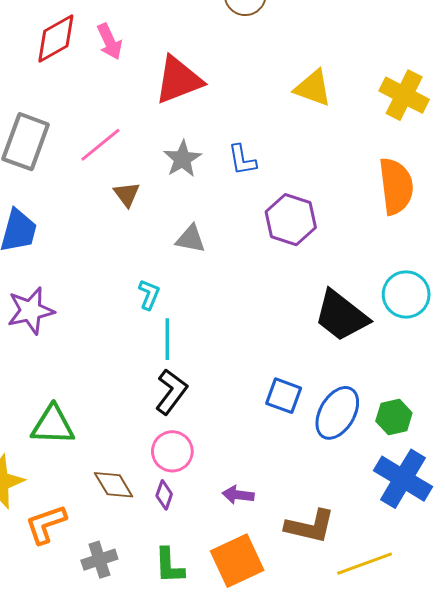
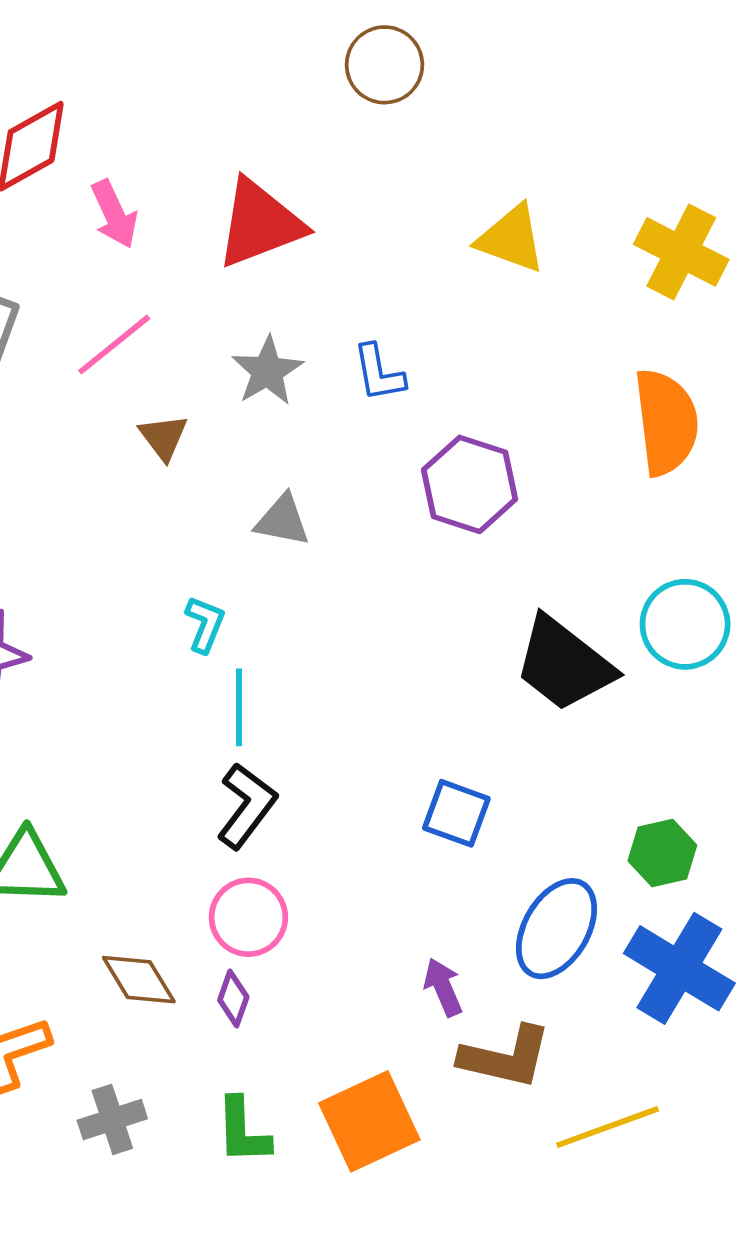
pink arrow: (110, 41) -> (114, 214), moved
blue ellipse: (337, 413) -> (557, 929), moved
purple arrow: (238, 495) -> (443, 987), moved, turned 60

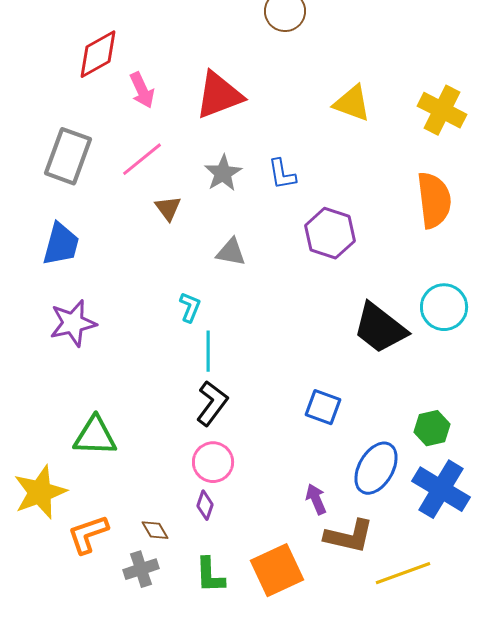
brown diamond: (139, 980) -> (155, 530), moved, size x0.7

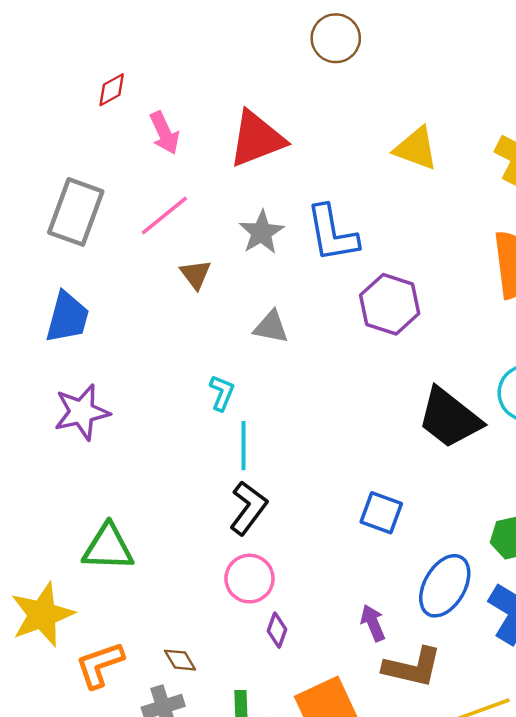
red diamond: (98, 54) -> (112, 90), size x0.6
blue L-shape: (282, 174) -> (332, 234), size x1.6
purple diamond: (205, 505) -> (277, 630), moved

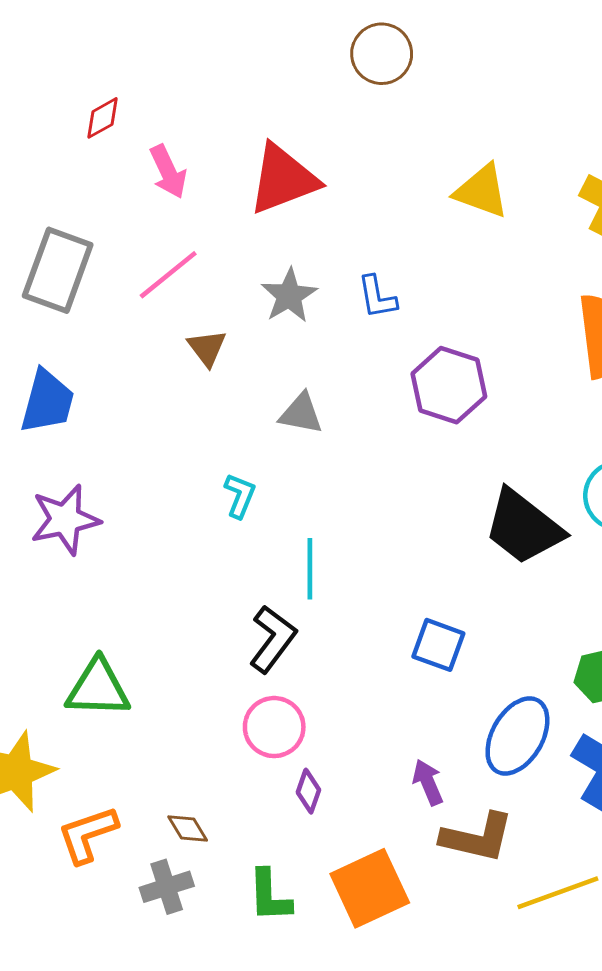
blue L-shape: (332, 234) -> (377, 297), size x0.6
cyan line: (243, 446) -> (310, 569), moved

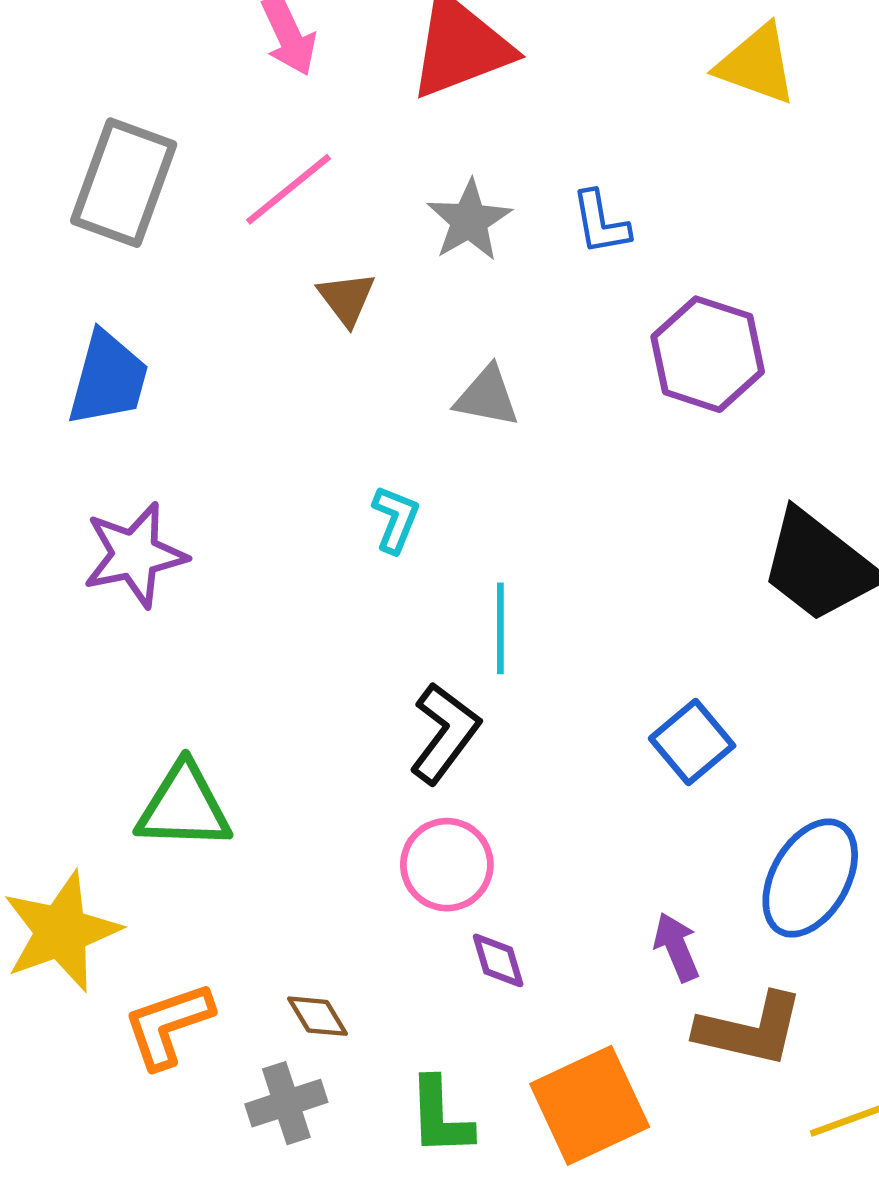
blue square: (438, 645) -> (692, 742), turned 30
purple diamond: (308, 791) -> (498, 960), turned -36

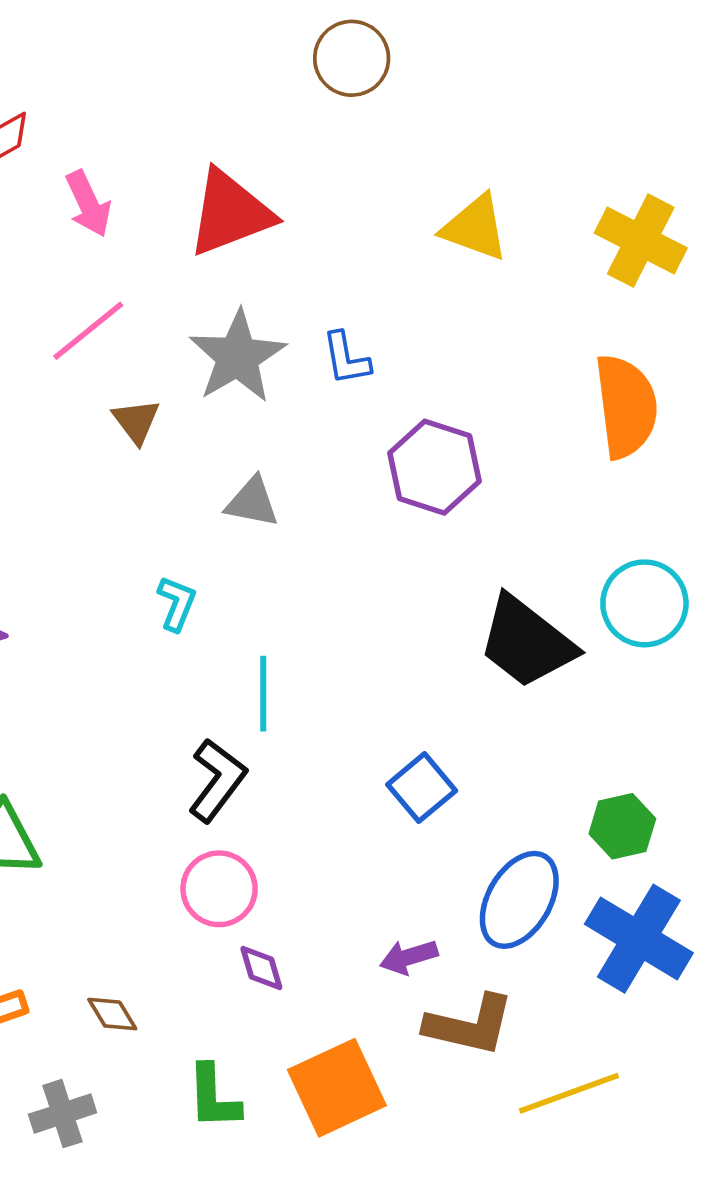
gray star: (469, 220) -> (237, 357), size x1.4
purple arrow: (676, 947) -> (409, 957), turned -84
gray cross: (286, 1103) -> (63, 1114), moved

